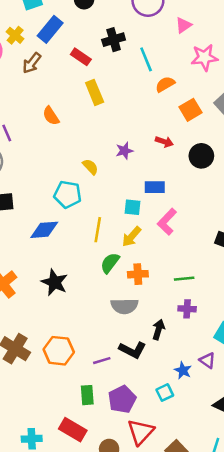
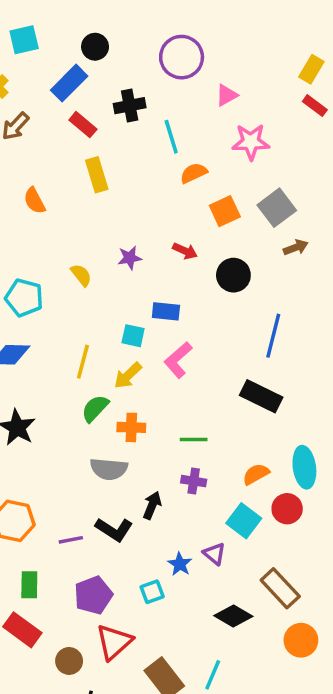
blue rectangle: (50, 29) -> (69, 83), moved
cyan pentagon: (68, 194) -> (24, 298), moved
green rectangle: (87, 395) -> (29, 585), moved

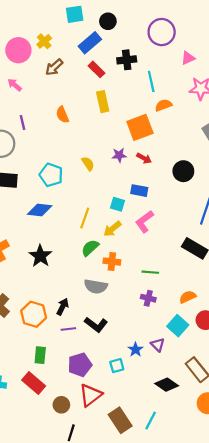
cyan square: (24, 40) -> (75, 14), moved
orange square: (225, 211) -> (140, 127), moved, size x1.4
red arrow: (185, 251) -> (144, 158), moved
black arrow: (152, 505) -> (63, 307), moved

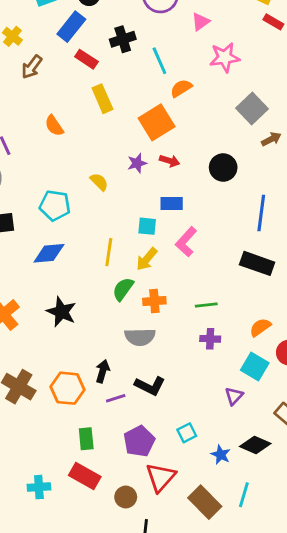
purple triangle: (158, 345) -> (234, 396), turned 40
blue star: (136, 350) -> (221, 455), moved

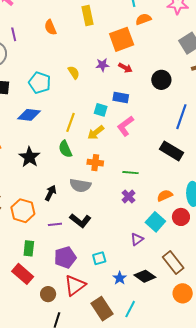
green semicircle: (123, 289) -> (65, 149), moved, turned -72
purple cross: (210, 339) -> (128, 196), turned 32
black arrow: (103, 371) -> (51, 193), moved

